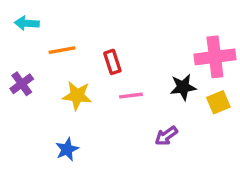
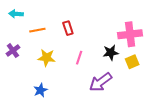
red rectangle: (112, 62) -> (68, 28), moved
pink line: (131, 96) -> (79, 58), turned -64
purple arrow: (166, 136) -> (101, 82), size x1.6

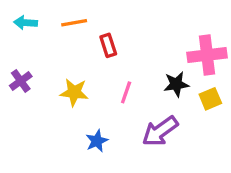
orange line: (37, 30) -> (74, 23), moved
blue star: (40, 90) -> (97, 141), moved

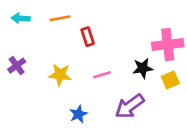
pink line: (126, 92) -> (102, 75), turned 54

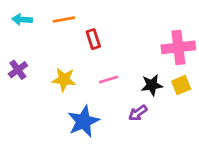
black star: (143, 68) -> (152, 85), moved
purple arrow: (130, 106) -> (138, 113), size x0.6
blue star: (78, 114) -> (83, 121), size x1.6

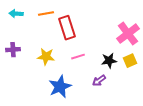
red rectangle: (93, 39) -> (67, 28), size x1.6
pink cross: (178, 47) -> (128, 34), turned -30
purple cross: (18, 70) -> (13, 50), turned 32

